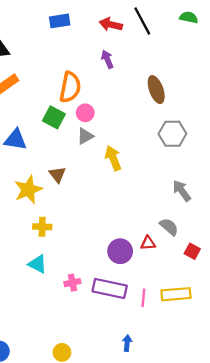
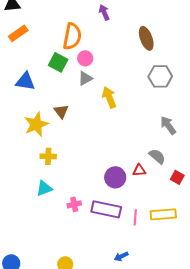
cyan triangle: (38, 264) -> (44, 188), turned -48
blue arrow: (127, 343) -> (121, 256), turned -120

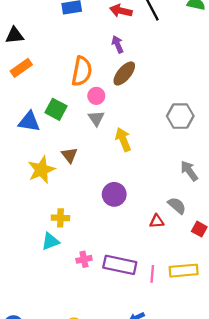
brown ellipse: (146, 38) -> (124, 73), moved, turned 60
green square: (58, 62) -> (56, 109), moved
gray triangle: (85, 78) -> (96, 118), turned -35
yellow cross: (48, 156) -> (60, 218), moved
purple circle: (115, 177) -> (114, 194), moved

